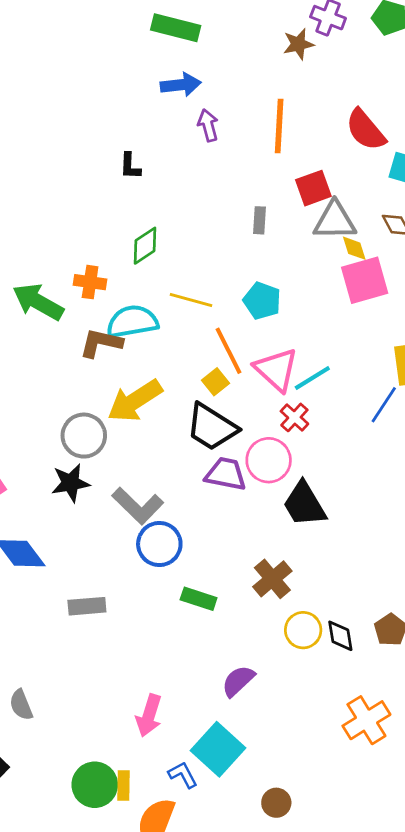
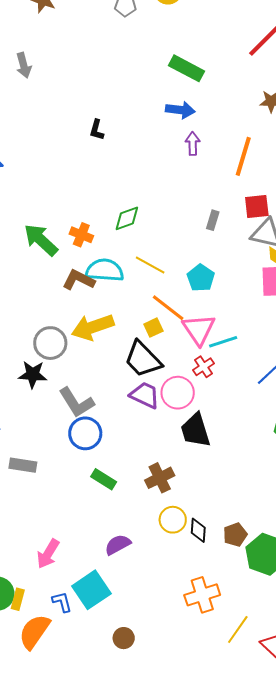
black L-shape: (130, 166) -> (97, 130), moved
orange line: (229, 351) -> (168, 308), turned -39

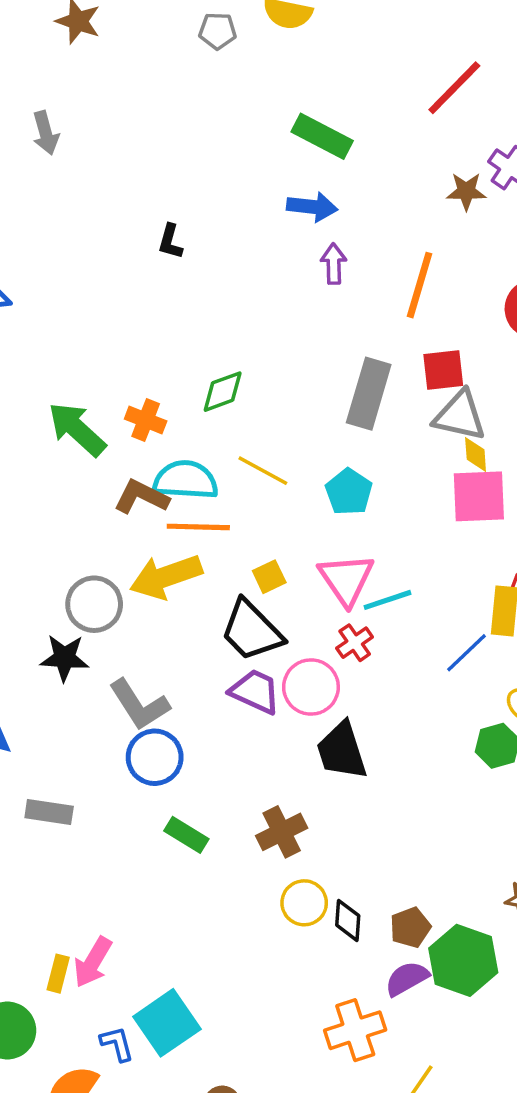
gray rectangle: (213, 220) -> (369, 394), size x2.0
orange line: (168, 308) -> (198, 527), moved, turned -36
purple semicircle: (118, 545) -> (407, 979), moved
yellow rectangle: (18, 599) -> (58, 974), moved

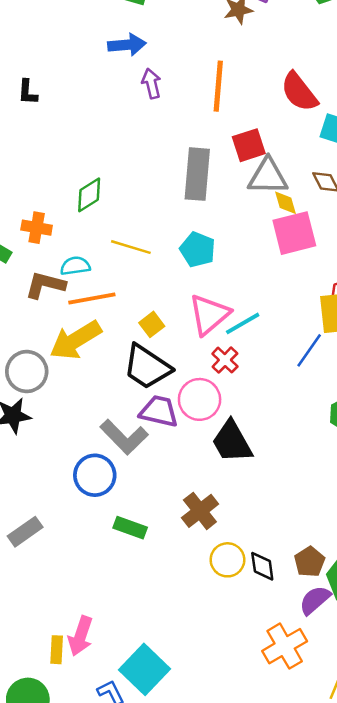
cyan semicircle: (185, 480) -> (75, 266), size x0.6
pink triangle: (346, 579) -> (209, 315), turned 36
gray L-shape: (139, 705) -> (124, 437), moved
gray rectangle: (49, 812) -> (25, 532), turned -32

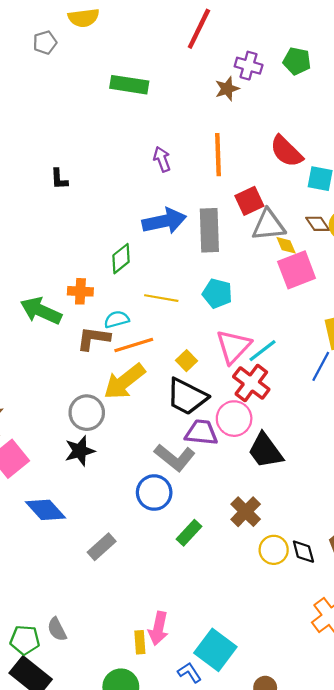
blue arrow: (127, 45) -> (164, 221), moved, size x1.4
red cross: (225, 360) -> (251, 383), size x1.6
green rectangle: (130, 528) -> (189, 533), turned -60

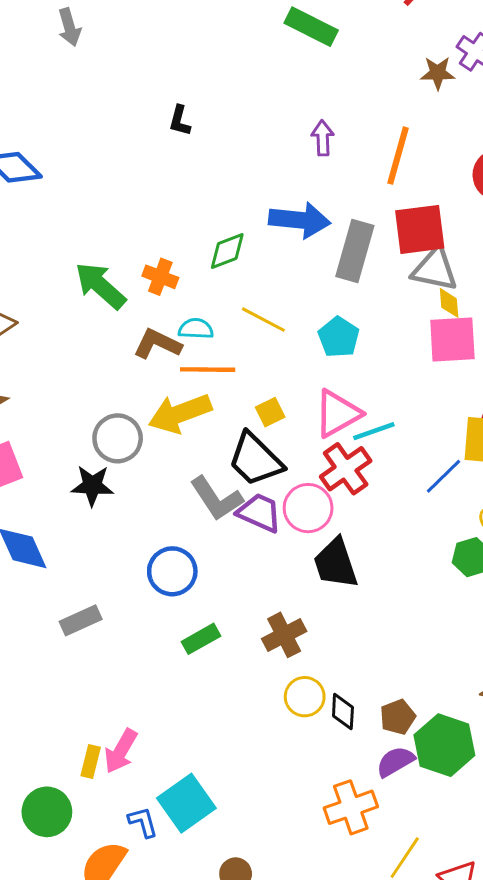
red square: (249, 201) -> (420, 229), size x1.4
gray L-shape: (175, 458) -> (216, 499), moved

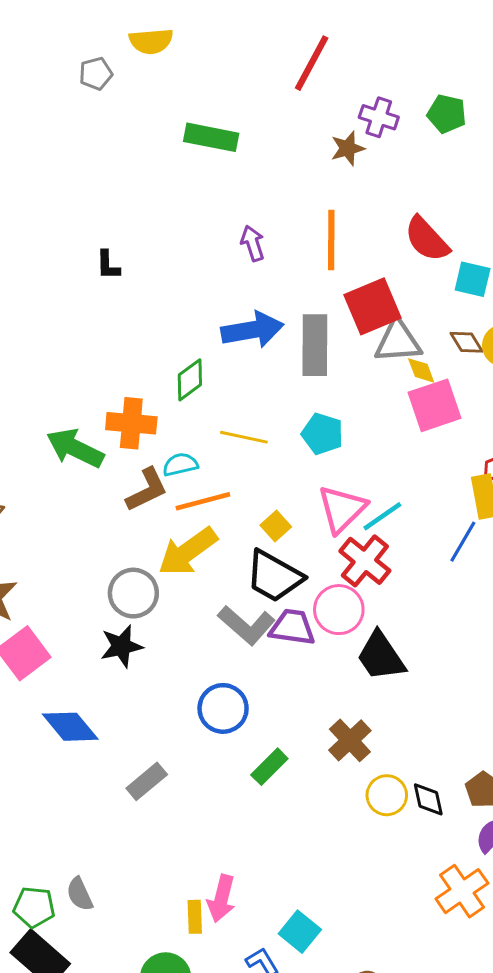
orange cross: (160, 277) -> (131, 423), size x1.4
brown L-shape: (158, 344) -> (147, 490), turned 144
cyan square: (186, 803) -> (300, 932), size x0.7

